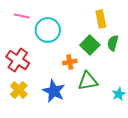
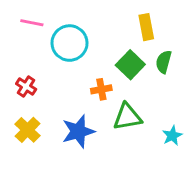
red cross: (18, 60) -> (26, 86), size x0.6
blue star: (54, 91) -> (78, 131), turned 30

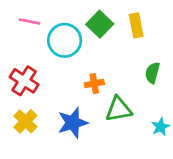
green semicircle: (164, 62) -> (152, 73), moved
green square: (130, 65) -> (100, 24), moved
red cross: (26, 86) -> (24, 81), size x1.5

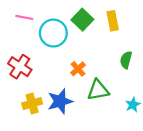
orange cross: (94, 84) -> (78, 69), turned -32
yellow cross: (25, 121) -> (32, 104), moved, turned 30

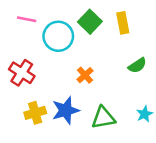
green semicircle: (126, 60) -> (137, 65), turned -138
green triangle: (98, 90) -> (103, 118), moved

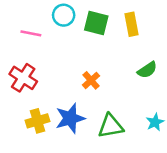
pink line: (27, 19) -> (31, 33), moved
green square: (90, 22) -> (96, 23), turned -30
cyan circle: (58, 36) -> (64, 15), moved, size x0.7

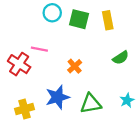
pink line: (31, 33) -> (39, 49), moved
yellow cross: (38, 121) -> (24, 109), moved

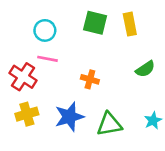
cyan circle: (52, 13) -> (45, 30), moved
orange cross: (75, 66) -> (90, 79), turned -32
yellow cross: (24, 109) -> (27, 114), moved

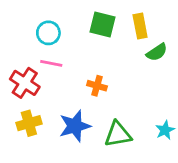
green semicircle: (145, 69) -> (157, 52), moved

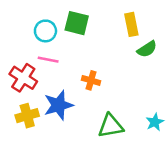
green square: (103, 25) -> (77, 23), moved
blue star: (75, 126) -> (58, 105), moved

